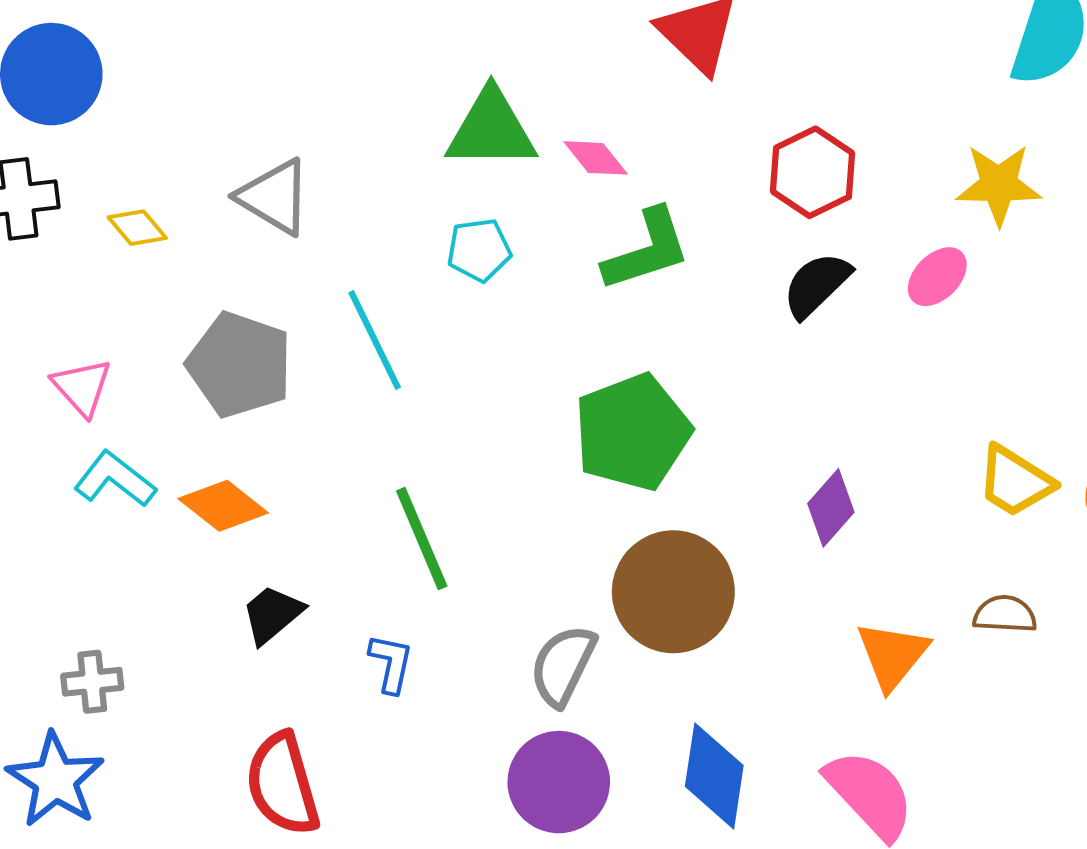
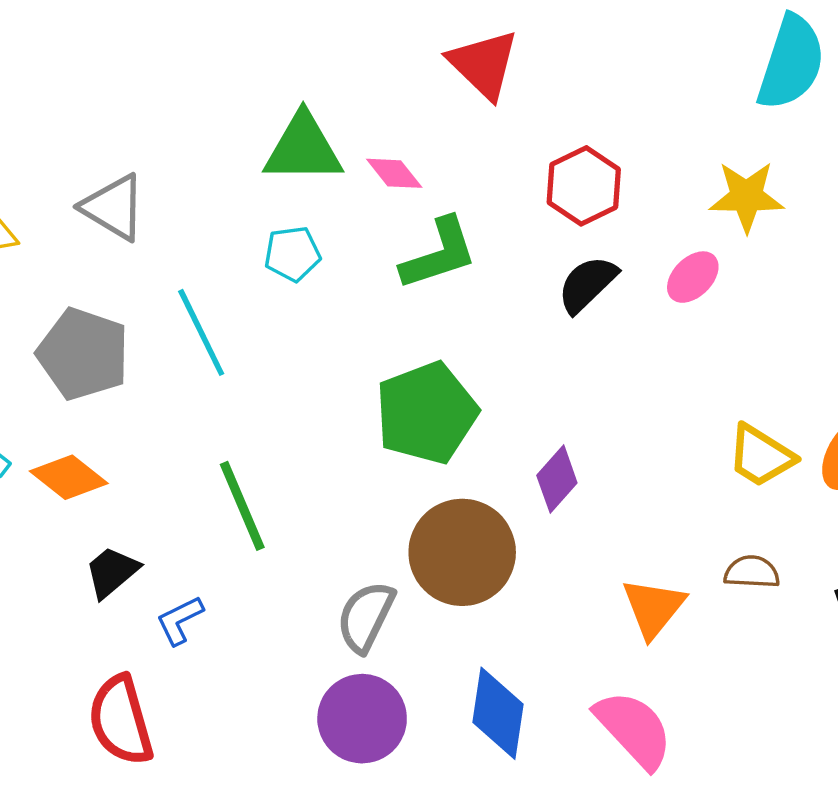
purple diamond: (831, 508) -> (557, 479), moved
blue L-shape: (391, 663) -> (180, 620), moved, turned -128

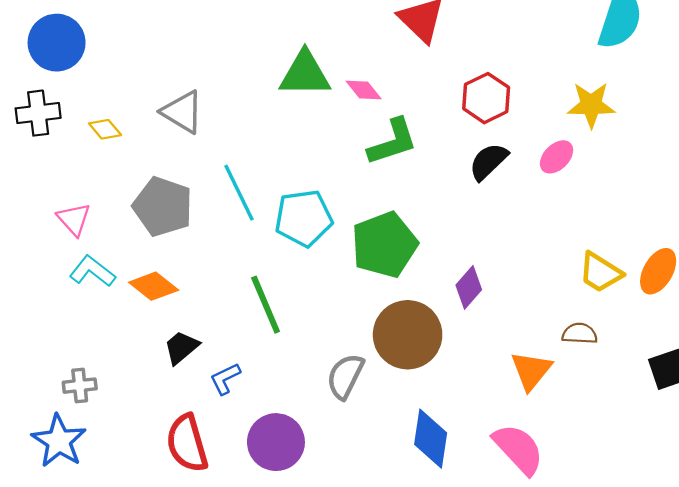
cyan pentagon: (292, 254) -> (304, 218), moved, size x1.6
brown semicircle: (752, 572) -> (580, 334), moved
purple circle: (362, 719) -> (276, 442), moved

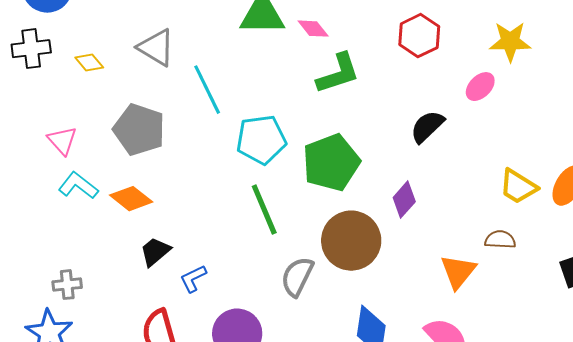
black semicircle: (488, 162) -> (427, 127), moved
cyan line: (239, 193) -> (207, 90), moved
green line: (266, 305) -> (264, 210), moved

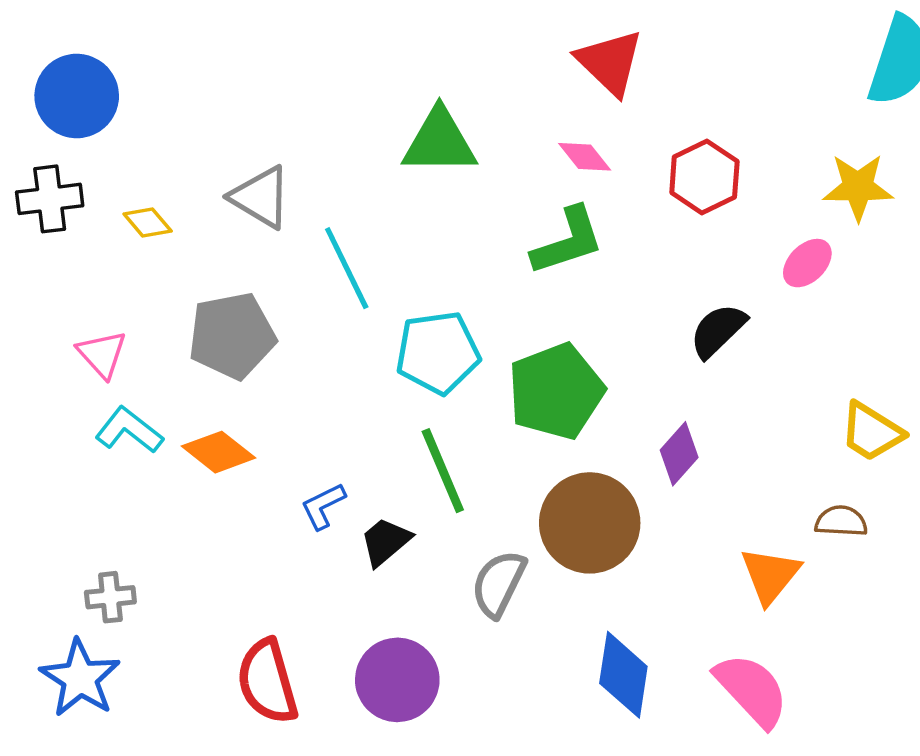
pink diamond: (313, 29) -> (585, 157), moved
gray pentagon: (139, 130) -> (232, 336), turned -30
black trapezoid: (155, 252) -> (385, 542), moved
blue L-shape: (193, 279) -> (323, 506), moved

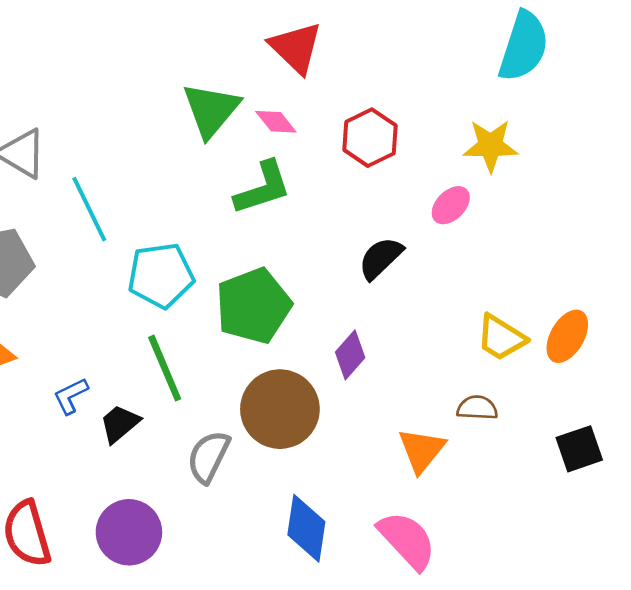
green triangle: (439, 142) -> (211, 110), moved, turned -50

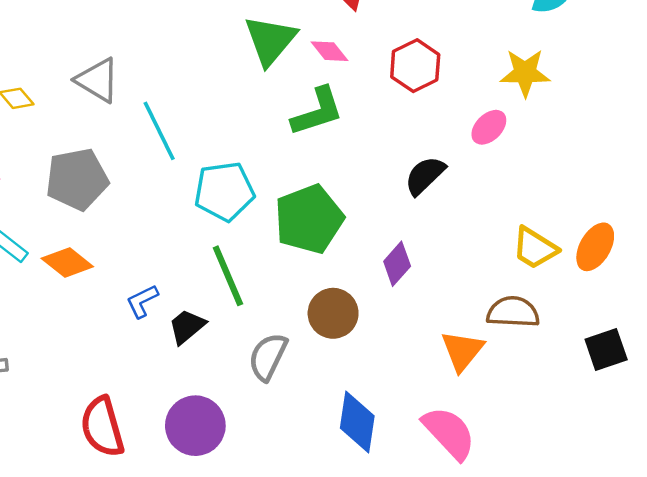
brown semicircle: (477, 408) -> (513, 312), size x1.4
brown circle: (280, 409) -> (333, 313), size x0.7

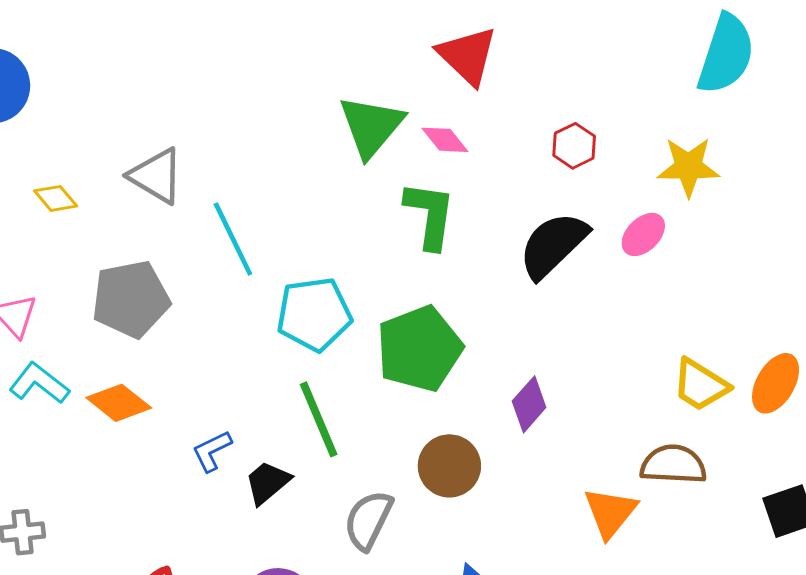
red hexagon: (415, 66) -> (574, 146), moved, size x0.7
green L-shape: (317, 112) -> (430, 215), turned -64
black semicircle: (425, 176) -> (553, 245), moved, size x1.4

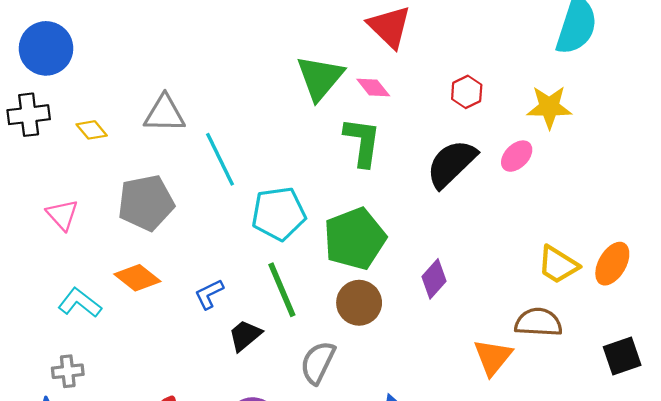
gray triangle: (156, 176) -> (164, 114), turned -30
cyan L-shape: (39, 383) -> (80, 303), moved
blue L-shape: (212, 451) -> (209, 294), moved
brown circle: (449, 466) -> (359, 303), moved

